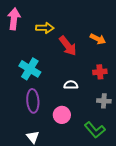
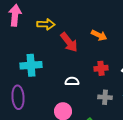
cyan cross: (30, 69) -> (31, 65), turned -35
purple ellipse: (33, 101) -> (18, 97), moved

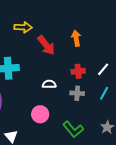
orange arrow: (99, 35) -> (76, 38), turned -126
gray cross: (105, 97) -> (77, 93), moved

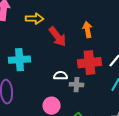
red cross: (78, 71) -> (90, 63), size x1.6
gray cross: (77, 93) -> (77, 85), moved

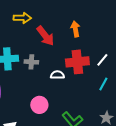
white semicircle: (61, 76) -> (57, 75), moved
gray cross: (77, 85) -> (31, 62), moved

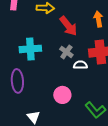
gray cross: (31, 62) -> (66, 52), moved, turned 32

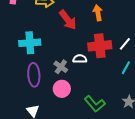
gray cross: (66, 52) -> (61, 67), moved
purple ellipse: (17, 81) -> (34, 75), moved

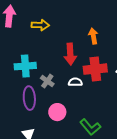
red arrow: (68, 20) -> (70, 54), moved, turned 35
gray cross: (61, 67) -> (47, 81), moved

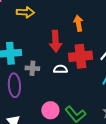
gray cross: (47, 81) -> (32, 68), turned -32
pink circle: (57, 112) -> (50, 110), moved

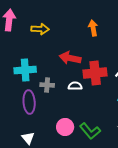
orange arrow: (78, 23) -> (93, 28), moved
red arrow: (55, 41) -> (70, 58), turned 105

